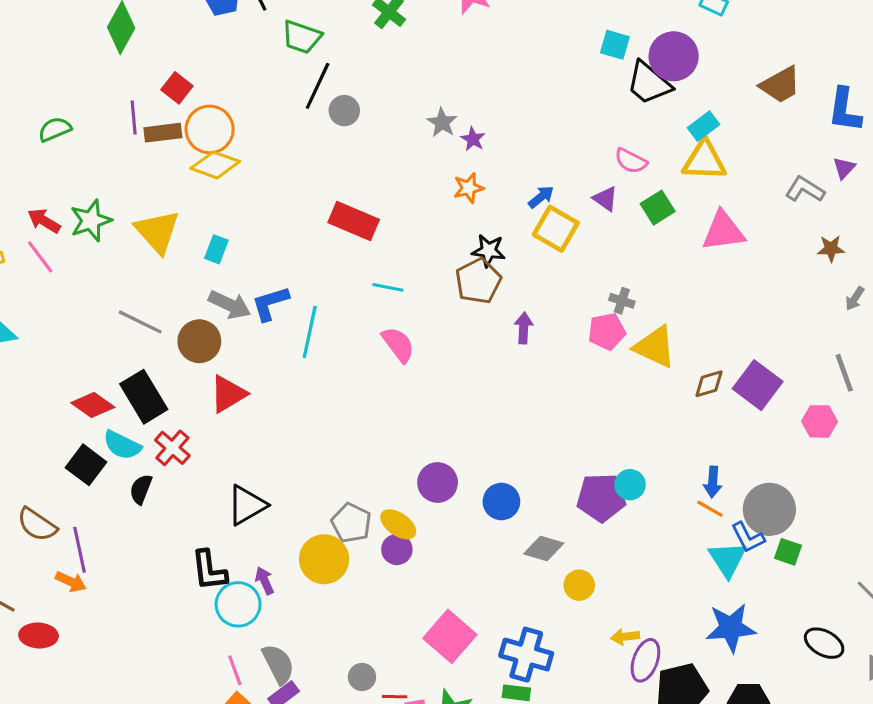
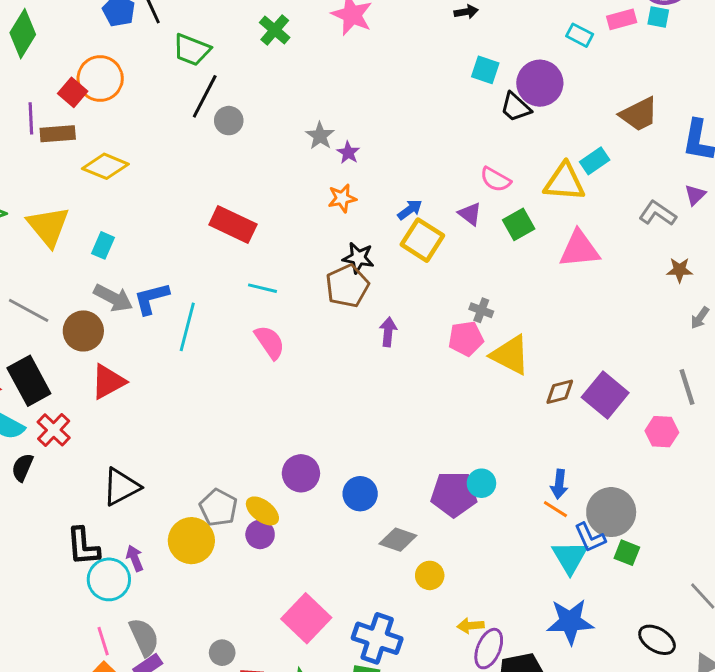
black trapezoid: (649, 83) -> (516, 107), size x0.7
cyan rectangle: (703, 126) -> (595, 161), moved
orange circle: (210, 129) -> (100, 79), moved

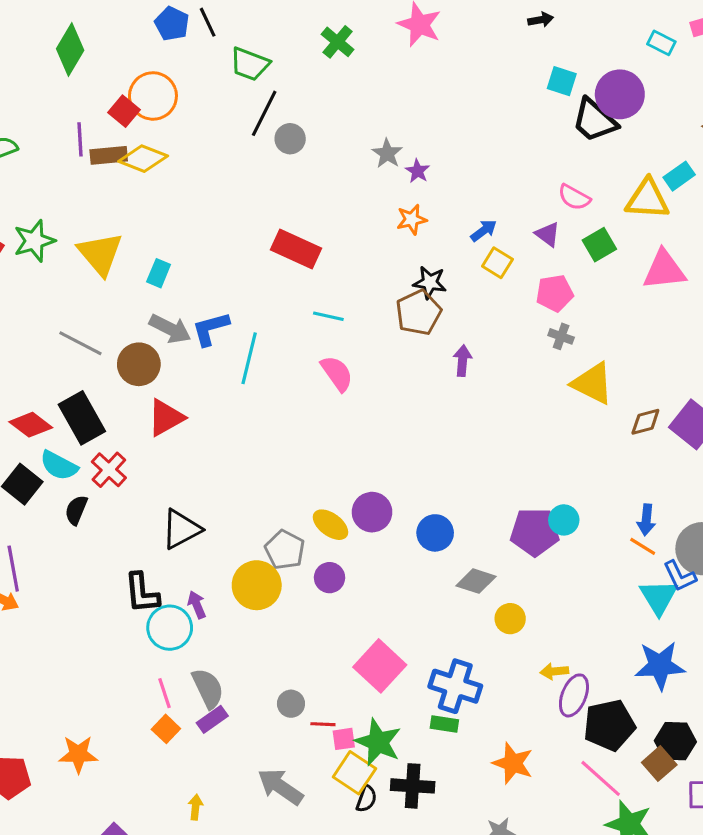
black trapezoid: (516, 107) -> (594, 120), size x1.4
yellow diamond: (105, 166) -> (143, 159), moved
yellow square: (422, 240) -> (497, 263), size x0.7
pink pentagon: (466, 339) -> (555, 293), moved
yellow ellipse: (262, 511) -> (330, 525), moved

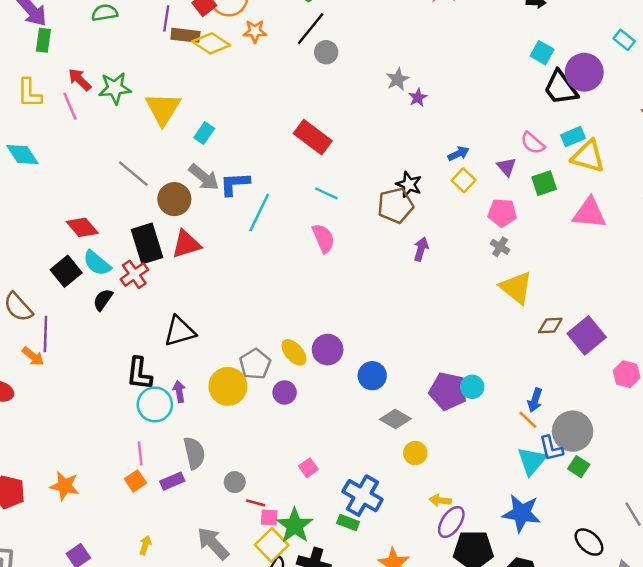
cyan rectangle: (679, 176) -> (573, 137), moved
orange star: (412, 219) -> (255, 31), moved
black rectangle: (82, 418) -> (147, 243), moved
pink square: (380, 666) -> (308, 468), size x0.5
gray semicircle: (208, 688) -> (194, 453), moved

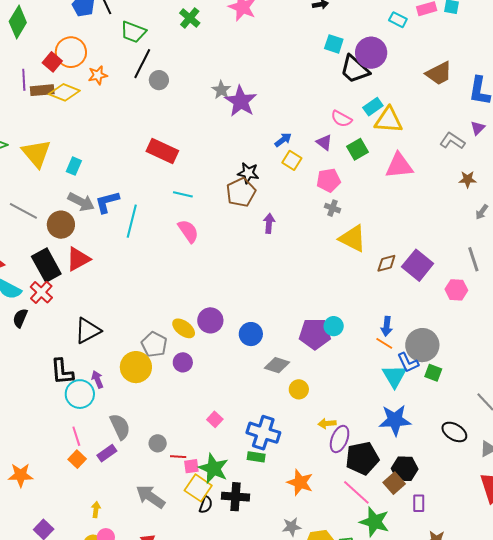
purple star: (418, 98) -> (241, 101), size x2.0

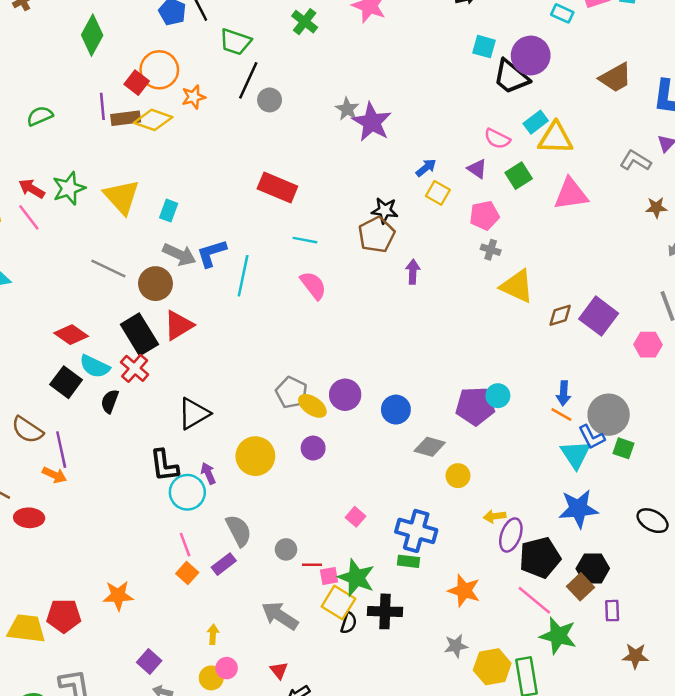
gray pentagon: (154, 344) -> (292, 393), moved

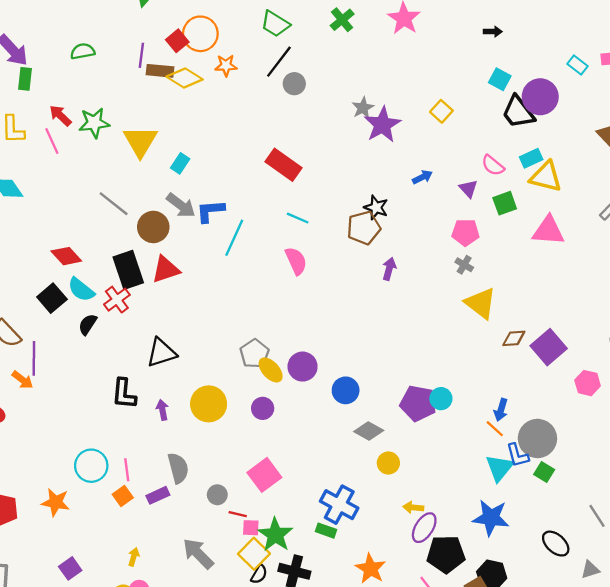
yellow square: (438, 193) -> (441, 111), moved
cyan circle: (187, 492) -> (91, 466), moved
pink square: (356, 517) -> (264, 475), moved, size x1.8

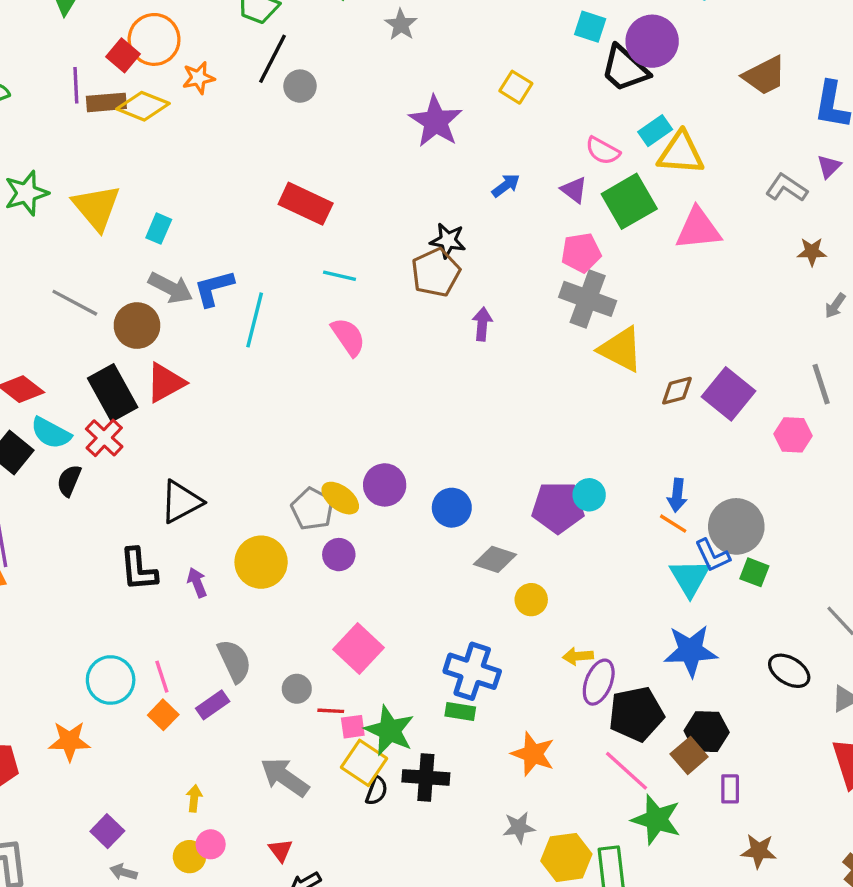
gray star: (363, 108) -> (401, 25), moved
green square: (505, 203) -> (629, 201), size x1.5
gray cross: (464, 265) -> (588, 299), size x2.0
gray pentagon: (254, 354) -> (312, 509), moved

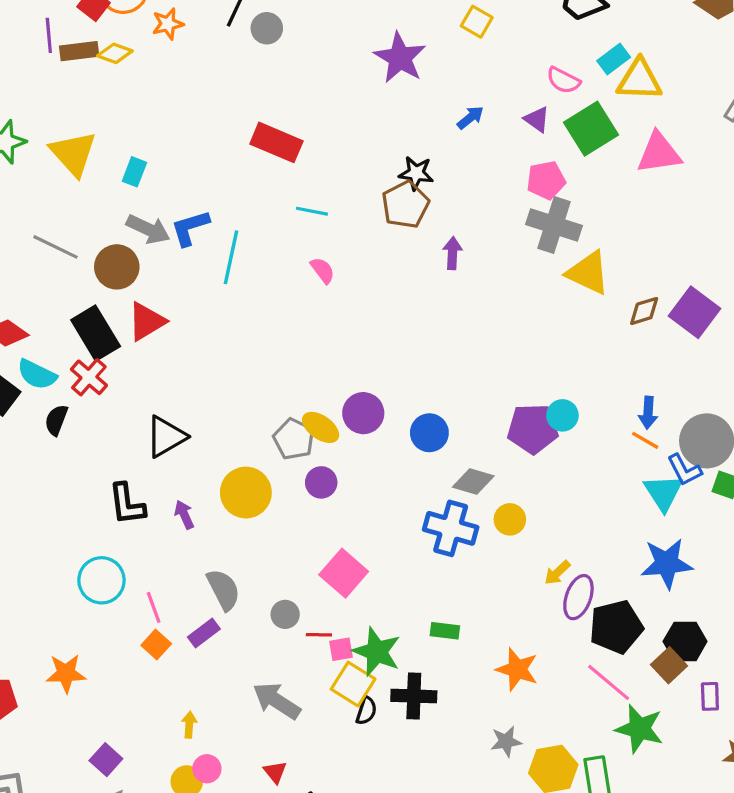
yellow diamond: (143, 106) -> (115, 53), size x0.7
pink semicircle: (348, 337) -> (323, 270), size x0.7
yellow arrow: (578, 656) -> (557, 573), turned -36
blue cross: (472, 671) -> (451, 528), moved
cyan circle: (111, 680) -> (101, 580), moved

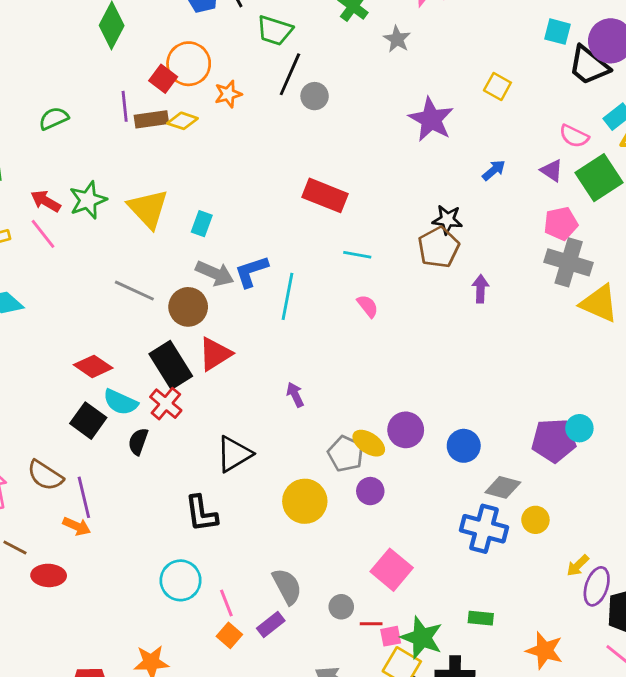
purple arrow: (184, 515) -> (295, 395), moved

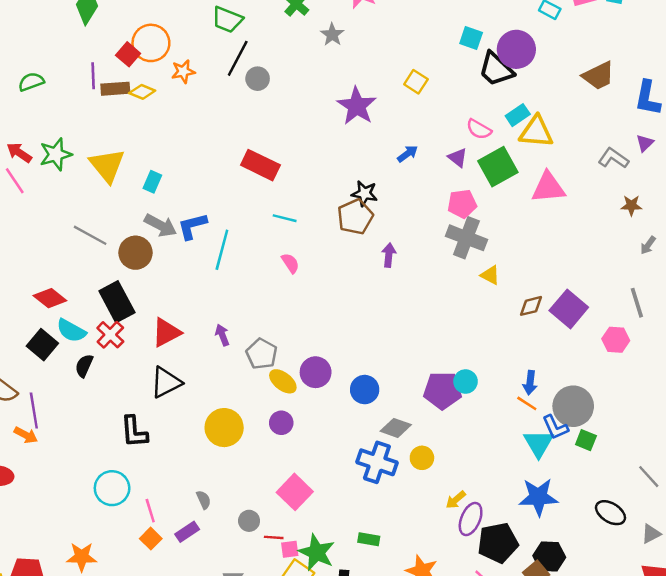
yellow triangle: (599, 303) -> (490, 275), size x0.6
red triangle: (215, 354) -> (166, 332), moved
gray pentagon: (346, 454) -> (262, 354), moved
gray semicircle: (287, 586) -> (204, 500), size x0.6

